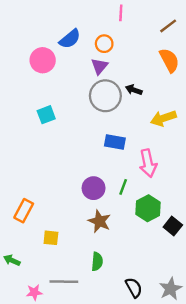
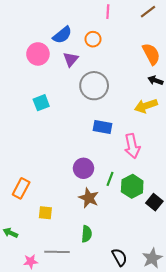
brown line: (168, 26) -> (148, 12), moved
purple triangle: (99, 66) -> (71, 59), moved
black arrow: (134, 90) -> (155, 80), moved
green line: (123, 187) -> (110, 179), moved

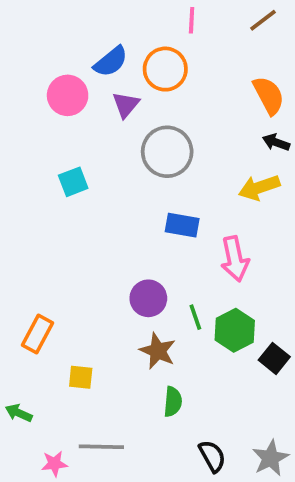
orange circle: (93, 39) -> (165, 69), size x1.5
green line: (110, 179) -> (195, 317), turned -40
green semicircle: (87, 234) -> (173, 402), moved

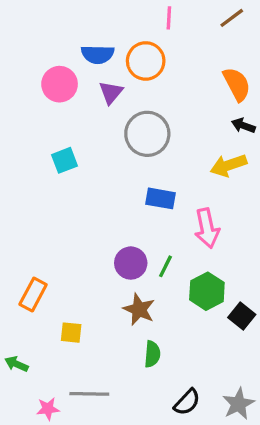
blue semicircle: (111, 62) -> (98, 54), turned 40
green line: (195, 317) -> (166, 266), moved, turned 45
black semicircle: (212, 456) -> (187, 402), turned 72

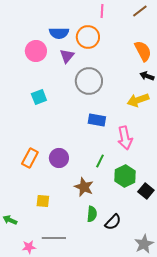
purple circle: (131, 263) -> (59, 158), moved
orange rectangle: (33, 294) -> (30, 158), moved
black semicircle: (187, 402) -> (113, 222), moved

